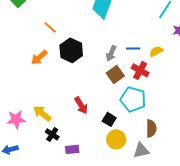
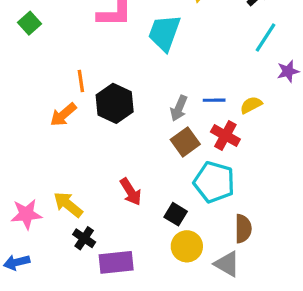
orange line: (50, 27) -> (81, 81), moved, turned 40
purple rectangle: (72, 149) -> (116, 262), size x1.5
gray triangle: (141, 150) -> (227, 264), turned 42

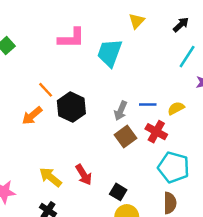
orange line: (81, 81) -> (46, 90), turned -35
cyan pentagon: (214, 182) -> (173, 167), moved
yellow arrow: (68, 205) -> (50, 177), moved

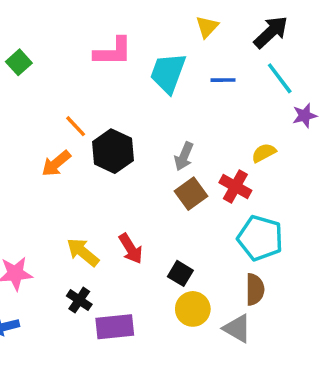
black arrow: (181, 25) -> (271, 32), size x1.5
cyan line: (187, 57) -> (280, 78), turned -70
blue line: (148, 105) -> (223, 80), moved

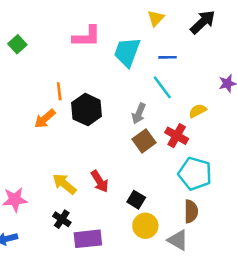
cyan line: (280, 78) -> (162, 87), moved
orange line: (76, 126) -> (59, 91), turned 36

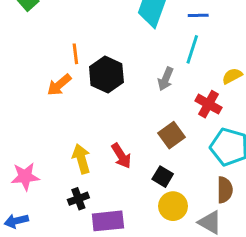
cyan line: (162, 87) -> (192, 49), turned 55
brown square: (144, 141) -> (172, 135), moved
yellow arrow: (64, 184) -> (81, 159), turned 35
black cross: (62, 219) -> (78, 199), turned 36

